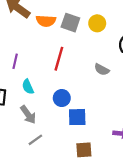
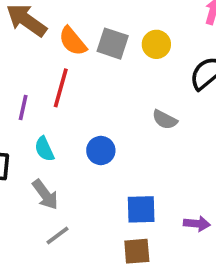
orange semicircle: (46, 21) -> (73, 41), turned 48
red line: (59, 59) -> (61, 88), moved
blue circle: (62, 98) -> (101, 150), moved
blue square: (77, 117) -> (141, 209), moved

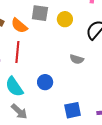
gray square: (113, 44) -> (40, 13), moved
cyan semicircle: (44, 149) -> (14, 87), size x1.5

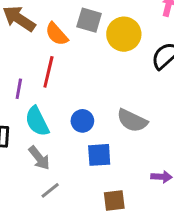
yellow circle: (65, 19) -> (124, 34), size x1.5
gray semicircle: (77, 59) -> (132, 121), moved, size x1.5
blue square: (73, 110) -> (99, 155), moved

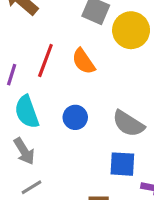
orange semicircle: (57, 34) -> (84, 61), moved
blue square: (99, 155) -> (122, 164), moved

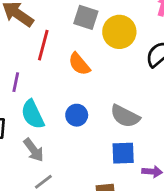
red line: (45, 60) -> (43, 45), moved

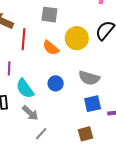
yellow circle: (119, 32) -> (77, 38), moved

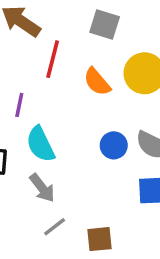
blue circle: (56, 83) -> (114, 145), moved
brown square: (85, 134) -> (99, 239), moved

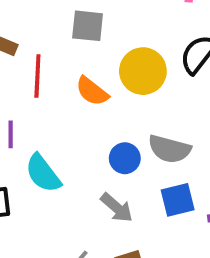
gray arrow: (42, 188) -> (117, 208), moved

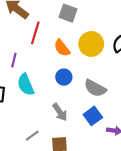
blue circle: (125, 158) -> (64, 77), moved
blue square: (178, 200) -> (93, 116), turned -36

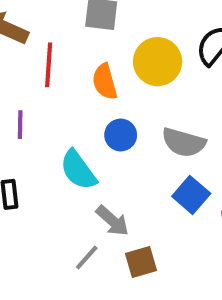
orange semicircle: (62, 48) -> (105, 82), turned 36
cyan semicircle: (26, 85) -> (78, 170), moved
gray arrow: (60, 112) -> (112, 221), moved

